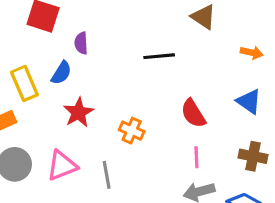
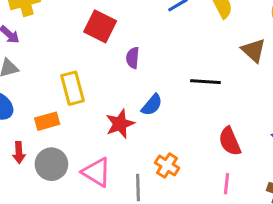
blue semicircle: (61, 73) -> (152, 105), moved
orange cross: (132, 131) -> (167, 165), moved
pink triangle: (62, 166) -> (96, 172), turned 44

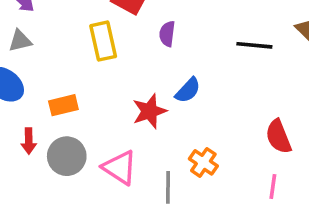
black line: (205, 82) -> (254, 45), moved
yellow rectangle: (73, 88) -> (103, 41), moved

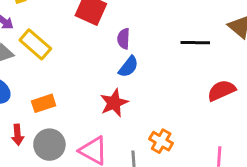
yellow rectangle: (103, 41) -> (35, 44), moved, turned -32
blue semicircle: (188, 90) -> (128, 67), moved
red semicircle: (278, 137) -> (221, 90), moved, turned 92

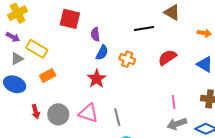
orange rectangle: (44, 103) -> (48, 76), moved
orange cross: (161, 141) -> (127, 59), moved

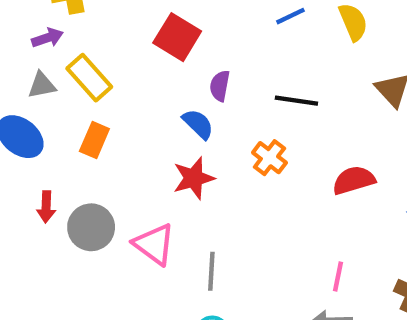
black line: (144, 28) -> (296, 101), moved
purple arrow: (13, 37) -> (47, 38), turned -64
blue semicircle: (102, 53) -> (198, 124), moved, turned -91
orange rectangle: (48, 76) -> (94, 140), turned -56

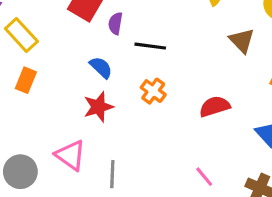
purple semicircle: (220, 86) -> (115, 23), moved
black line: (296, 101) -> (150, 46), moved
gray circle: (91, 227) -> (20, 172), moved
pink line: (338, 277) -> (204, 177), turned -50

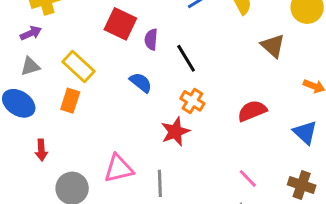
yellow rectangle: (21, 35) -> (78, 66), moved
black line: (150, 46) -> (186, 58), turned 56
red star: (98, 107) -> (175, 132), moved
pink triangle: (71, 155) -> (119, 169), turned -44

